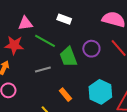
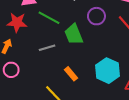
purple circle: (91, 49) -> (96, 16), moved

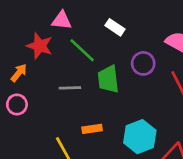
orange rectangle: (71, 74) -> (92, 129), turned -72

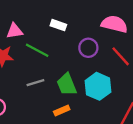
green trapezoid: (108, 79) -> (67, 84), moved
cyan hexagon: (140, 137) -> (98, 86), moved

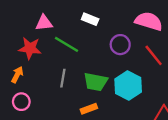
gray line: (35, 83) -> (63, 78), turned -66
green trapezoid: (67, 84) -> (96, 82), turned -60

